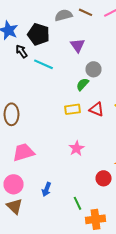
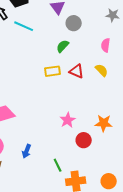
gray circle: (94, 69) -> (74, 23), moved
pink star: (76, 148) -> (68, 120), moved

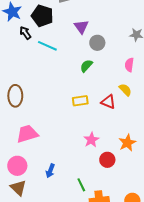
yellow rectangle: (53, 71) -> (80, 101), moved
red triangle: (77, 71) -> (108, 102), moved
orange star: (104, 123) -> (127, 143), turned -30

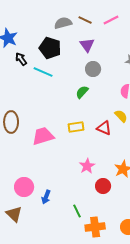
black pentagon: (42, 16) -> (50, 48), moved
purple triangle: (81, 27) -> (87, 45), moved
pink trapezoid: (27, 134) -> (43, 136), moved
pink circle: (17, 166) -> (24, 187), moved

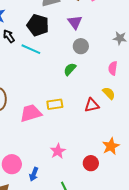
yellow rectangle: (76, 127) -> (55, 104), moved
red triangle: (104, 128) -> (92, 105), turned -35
pink star: (87, 166) -> (58, 151), moved

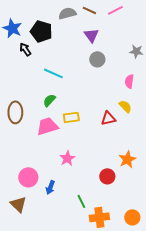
black pentagon: (38, 25) -> (41, 31), moved
cyan line: (31, 49) -> (53, 73), moved
green semicircle: (70, 69) -> (49, 100), moved
pink star: (58, 151) -> (67, 158), moved

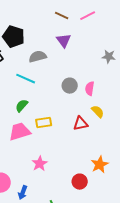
gray semicircle: (67, 13) -> (38, 57), moved
gray circle: (97, 59) -> (70, 86), moved
pink semicircle: (129, 81) -> (90, 89), moved

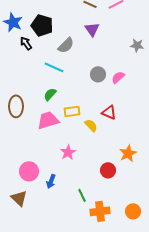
gray semicircle: (38, 57) -> (66, 45), turned 150
pink semicircle: (90, 89) -> (118, 77), turned 40
yellow semicircle: (98, 112) -> (91, 125), moved
red triangle: (81, 124) -> (109, 112), turned 35

